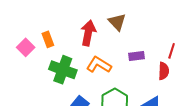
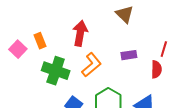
brown triangle: (117, 22) -> (125, 14), moved
orange L-shape: (99, 65) -> (92, 65), turned 110

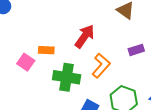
red arrow: (80, 33) -> (85, 36), turned 35
orange rectangle: (40, 41) -> (46, 50), turned -56

